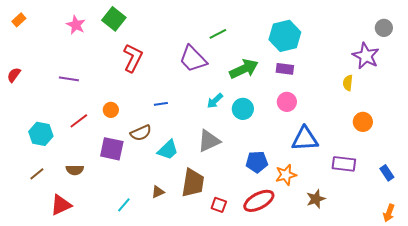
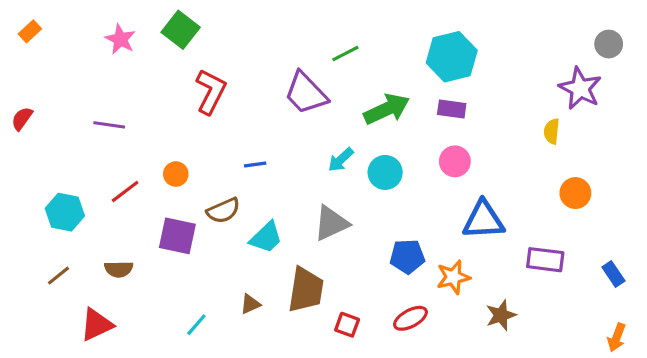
red ellipse: (259, 201) -> (410, 318), size x0.7

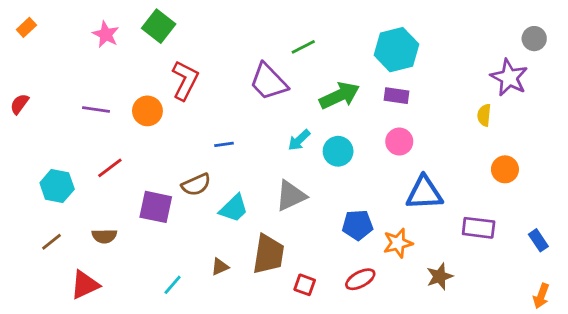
orange circle: (176, 174) -> (147, 111), moved, size x1.4

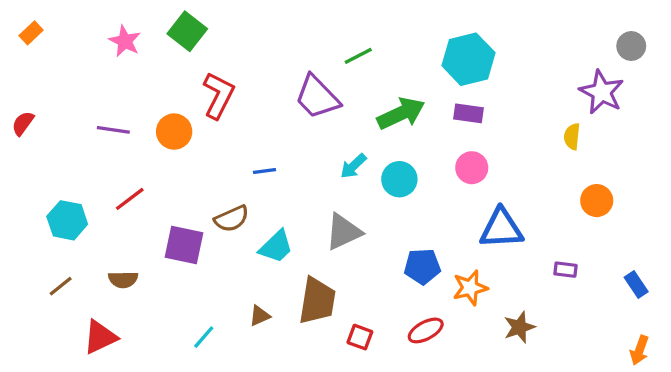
purple rectangle: (479, 228) -> (565, 270), size x0.6

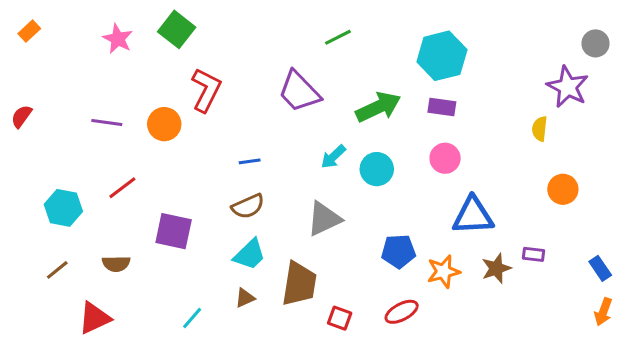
green line: (358, 56) -> (338, 37), moved
brown semicircle: (232, 219) -> (248, 206), moved
cyan trapezoid: (276, 247) -> (250, 254), moved
brown star: (519, 327) -> (496, 268), moved
orange arrow: (639, 350) -> (603, 312), moved

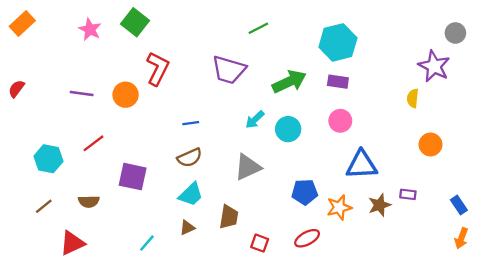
orange rectangle: (29, 31) -> (22, 23), size x1.5
purple trapezoid: (299, 92) -> (229, 70), turned -30
brown trapezoid: (299, 284) -> (229, 217), size x0.7

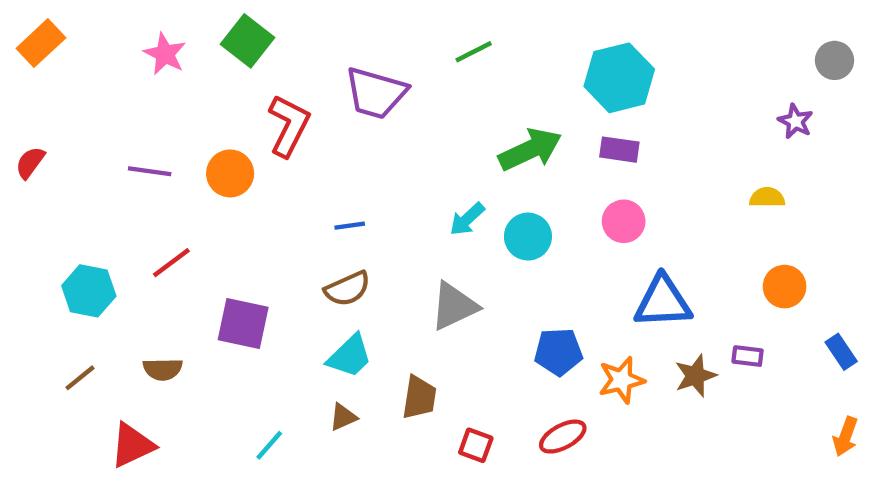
purple star: (434, 66) -> (795, 121), size x0.6
purple trapezoid: (229, 70) -> (376, 93), moved
yellow semicircle: (413, 98) -> (767, 197), moved, turned 84
orange circle: (430, 145) -> (785, 287), moved
blue rectangle: (459, 205) -> (841, 352), moved

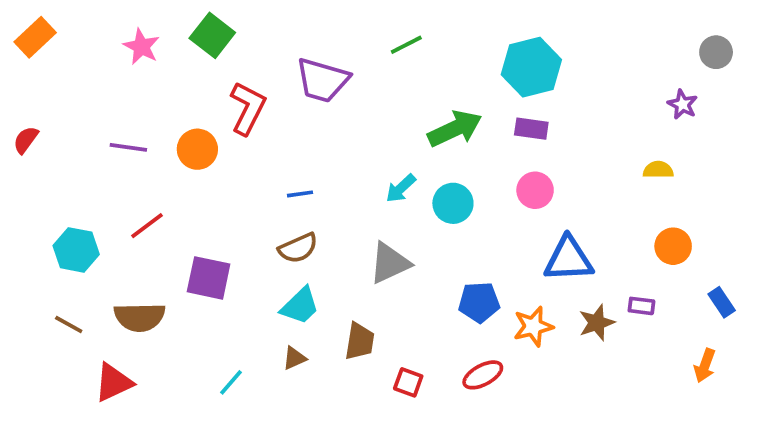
brown semicircle: (163, 369) -> (140, 317), size x1.5
brown line: (80, 378) -> (69, 325), turned 68
orange arrow: (845, 437) -> (705, 366), moved

